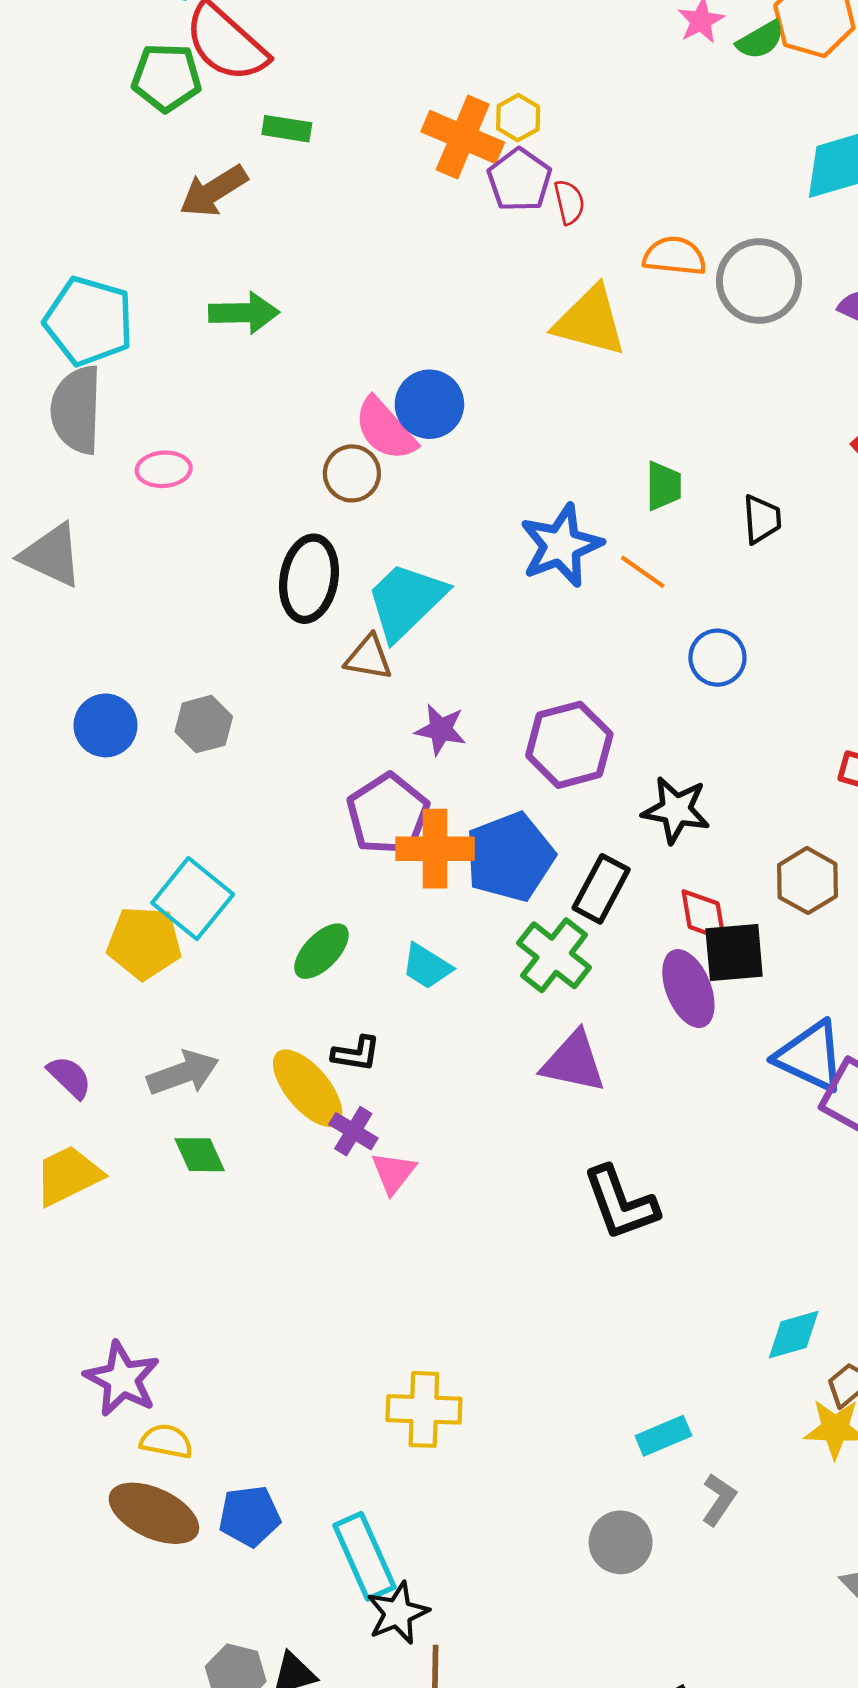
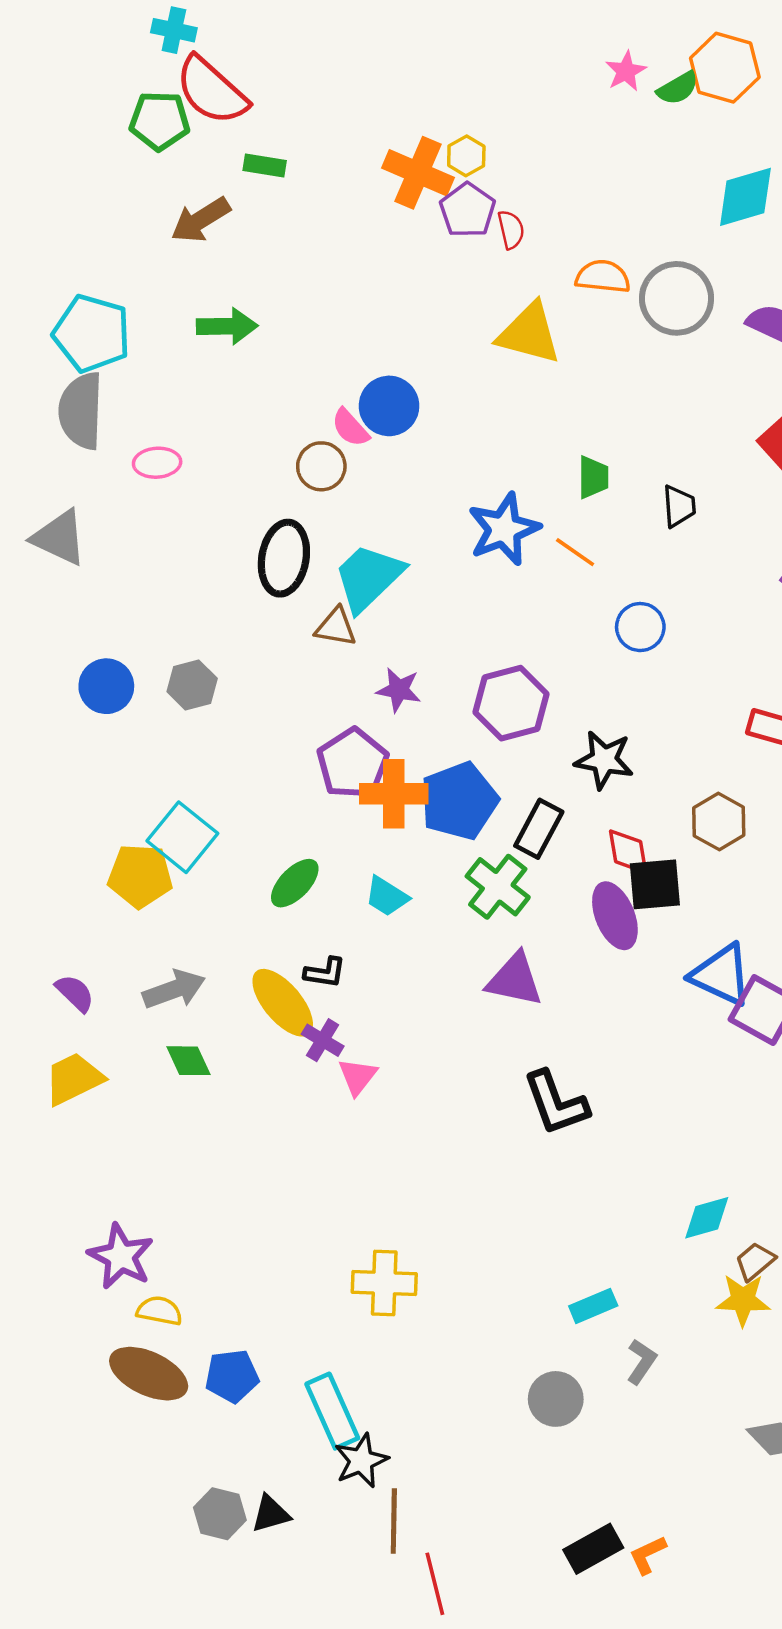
pink semicircle: (385, 429) -> (350, 428), size x0.7

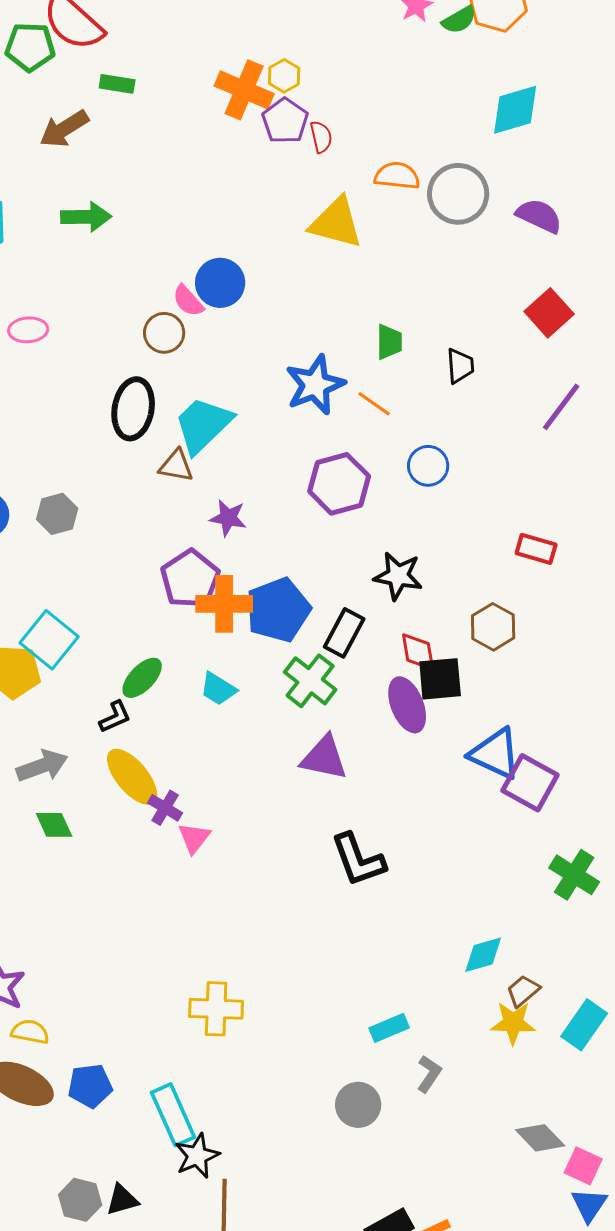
purple hexagon: (511, 703) -> (339, 484), moved
black L-shape: (325, 973) -> (115, 717), moved, turned -33

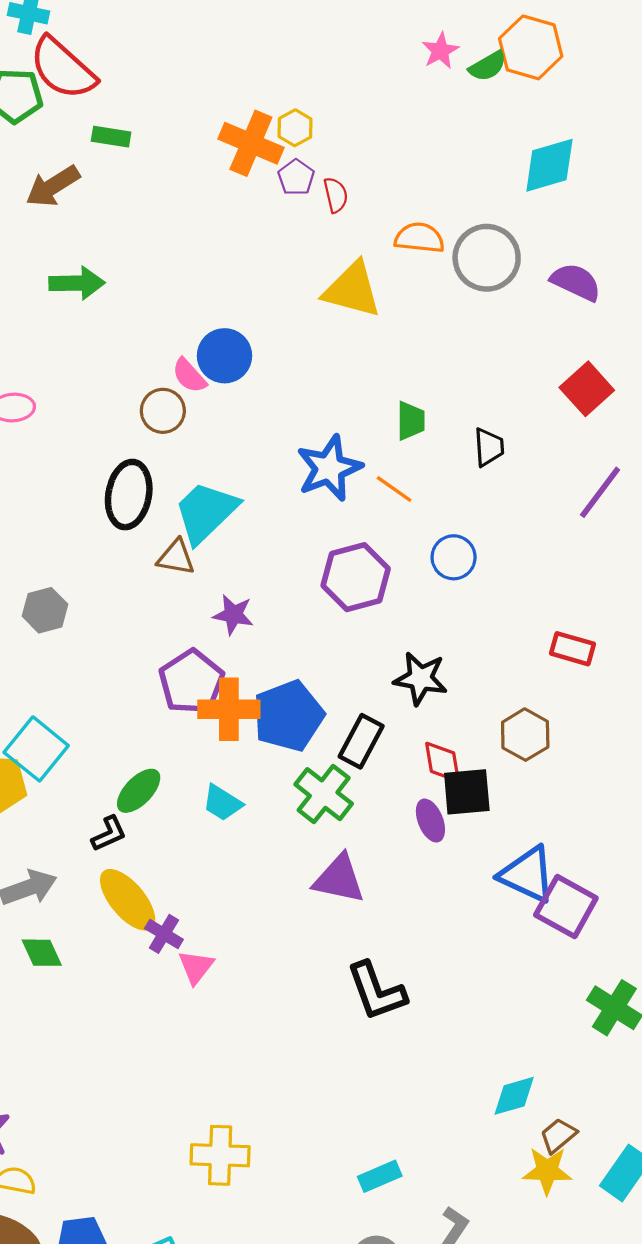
purple pentagon: (285, 121) -> (296, 177), size x0.7
purple ellipse: (407, 705) -> (430, 821), size x0.7
cyan rectangle: (389, 1028) -> (380, 1176), moved

